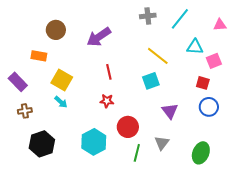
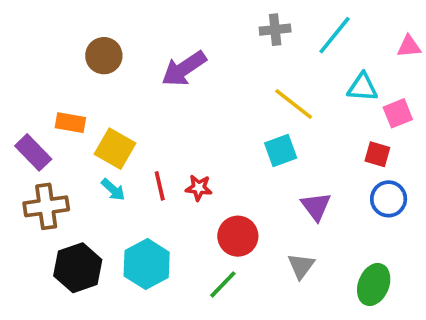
orange rectangle: (39, 56) -> (70, 123), moved
red line: (109, 72) -> (160, 186), moved
brown cross: (25, 111) -> (46, 206), size x1.6
cyan hexagon: (94, 142) -> (147, 264), moved
green line: (137, 153) -> (223, 284), moved, turned 30

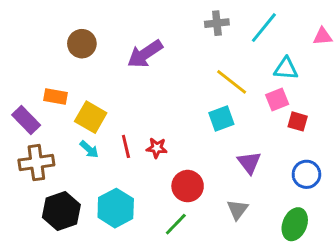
pink square: (398, 113) -> (277, 99), moved
blue circle: (389, 199) -> (306, 174), moved

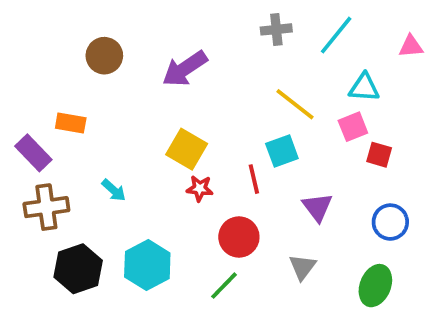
yellow square: (91, 117) -> (187, 149), moved
red line: (126, 146) -> (254, 179), moved

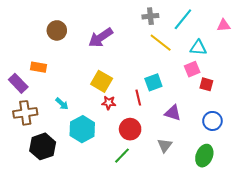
yellow line: (295, 104) -> (161, 43), moved
purple triangle: (317, 207) -> (173, 113), turned -36
cyan hexagon: (147, 265) -> (82, 129), moved

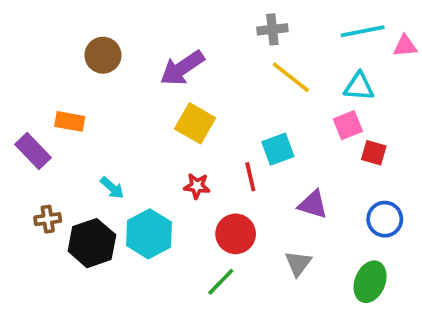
cyan line: (183, 19) -> (363, 31), moved, turned 40
yellow square: (102, 81) -> (195, 123), moved
brown cross: (25, 113) -> (48, 219), moved, size x0.6
black hexagon: (43, 146) -> (92, 243), moved

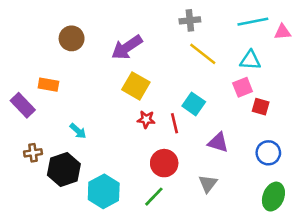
cyan square: (278, 149) -> (194, 104), turned -35
red star: (197, 186) -> (146, 119), moved
cyan hexagon: (149, 234) -> (104, 191), moved
green ellipse: (370, 282) -> (273, 197), moved

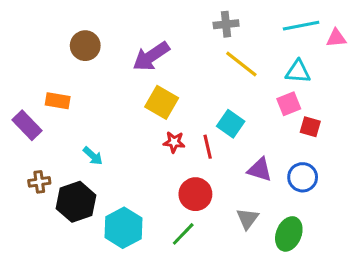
blue circle: (268, 153) -> (303, 177), moved
green ellipse: (273, 197) -> (289, 234), moved

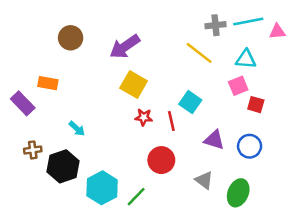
gray cross: (226, 24) -> (216, 25), moved
gray triangle: (247, 219) -> (204, 180), turned -30
green line: (183, 234) -> (136, 197), moved

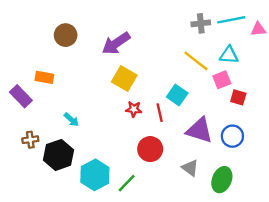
yellow line: (199, 53) -> (196, 61), moved
purple triangle: (214, 140) -> (200, 130), size x1.4

